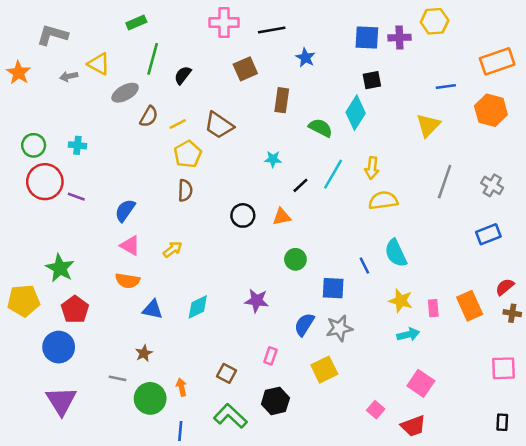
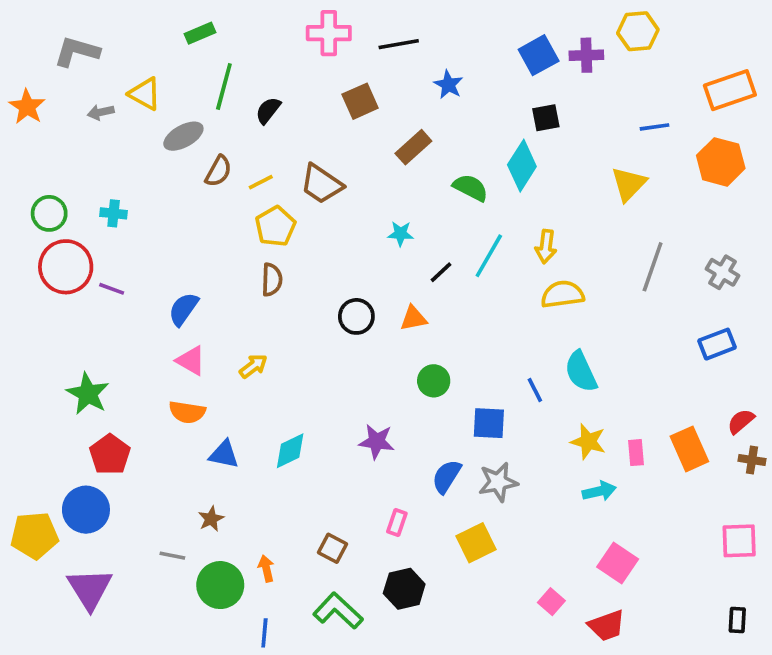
blue square: (367, 38) -> (539, 55), turned -32
brown rectangle: (282, 100) -> (413, 147), turned 40
yellow pentagon: (24, 301) -> (34, 535), moved

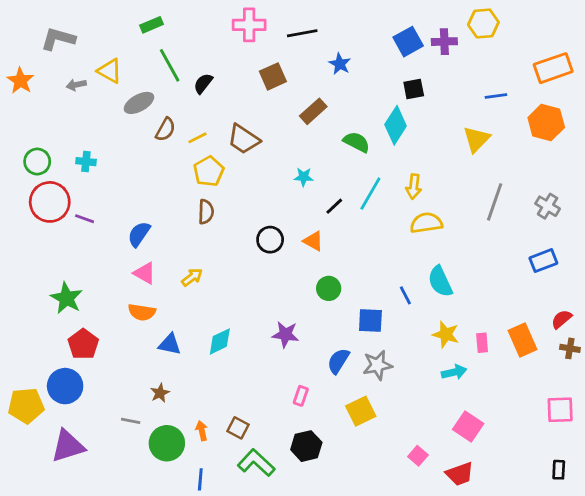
green line: (224, 86) -> (170, 65), turned -44
orange triangle: (413, 318) -> (313, 241), turned 40
brown square: (332, 548) -> (238, 428), moved
purple triangle: (90, 589) -> (68, 446), turned 45

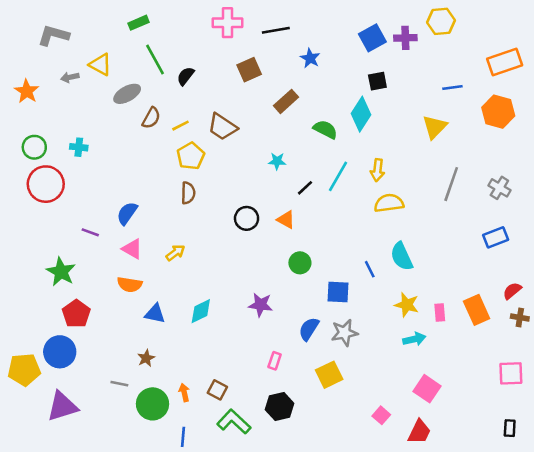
orange star: (20, 81) -> (27, 91), moved
purple line: (85, 219) -> (90, 232), moved
red trapezoid: (460, 474) -> (419, 432), turned -44

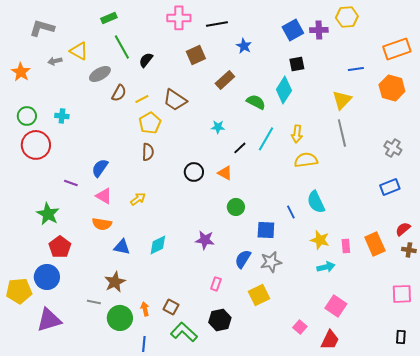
gray line: (451, 184) -> (342, 133), moved, turned -32
brown star: (146, 358) -> (115, 282), size x1.5

